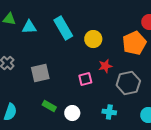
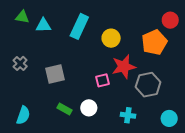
cyan rectangle: (63, 28) -> (79, 26), turned 55
red star: (105, 66) -> (124, 67), size x1.6
white circle: (72, 113) -> (89, 108), moved

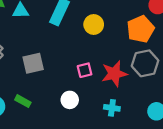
red star: (124, 67) -> (114, 74), moved
gray hexagon: (148, 85) -> (145, 63), moved
green rectangle: (64, 109) -> (23, 101), moved

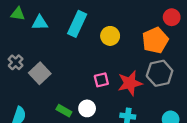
gray square: (33, 63) -> (40, 73), moved, turned -30
green rectangle: (23, 101) -> (64, 111), moved

